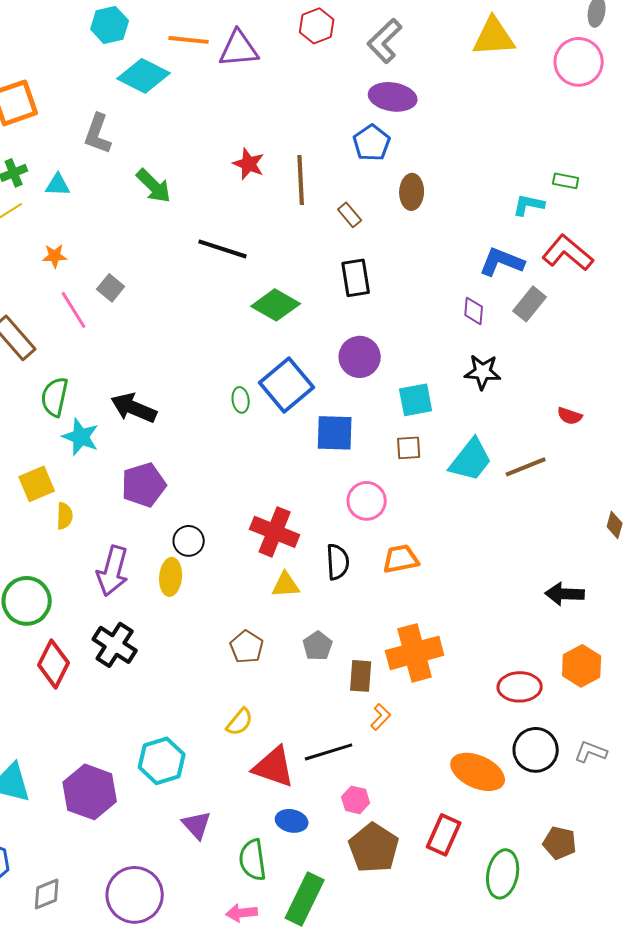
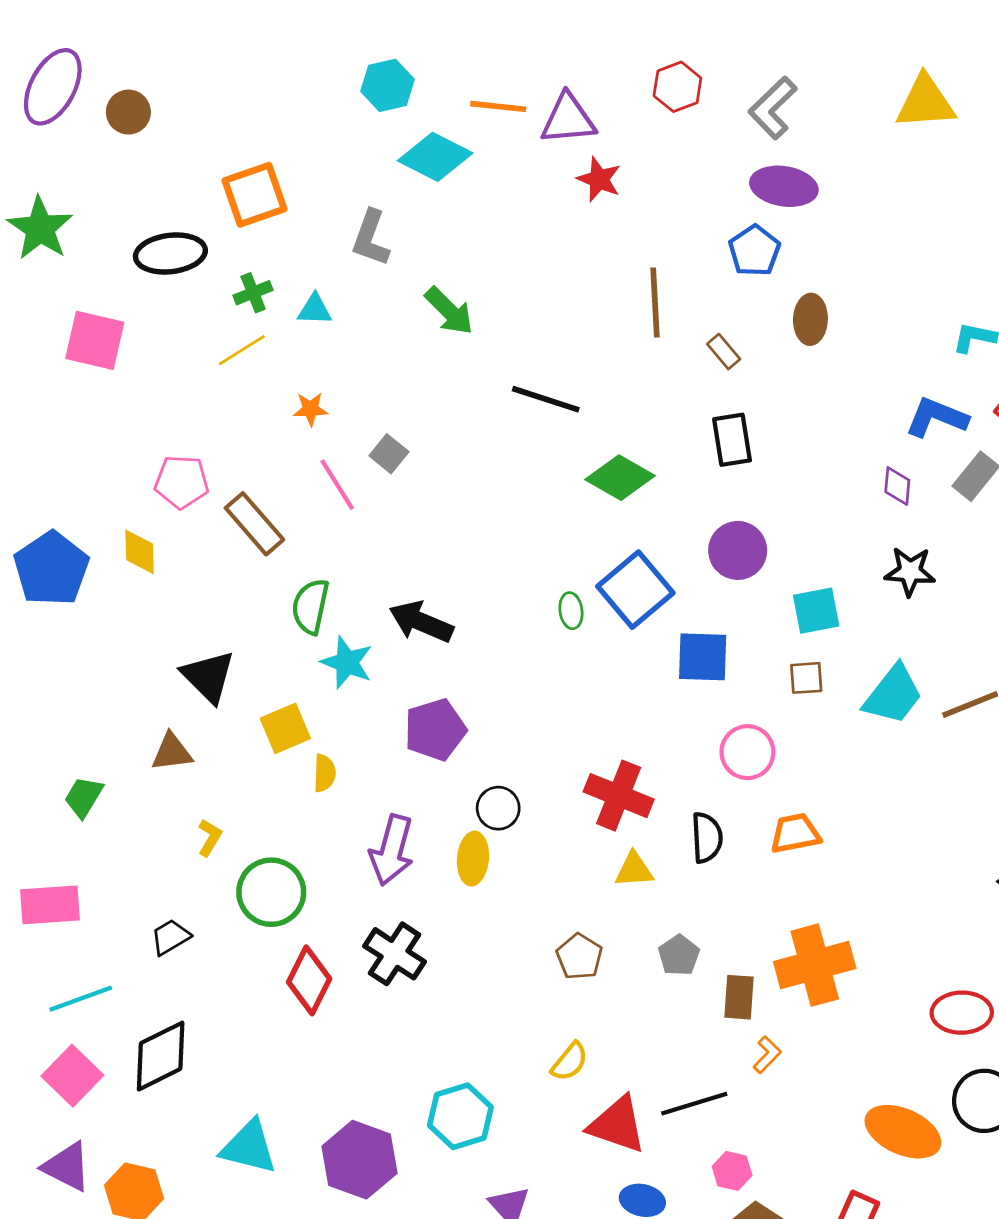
red star: (249, 164) -> (599, 179), moved

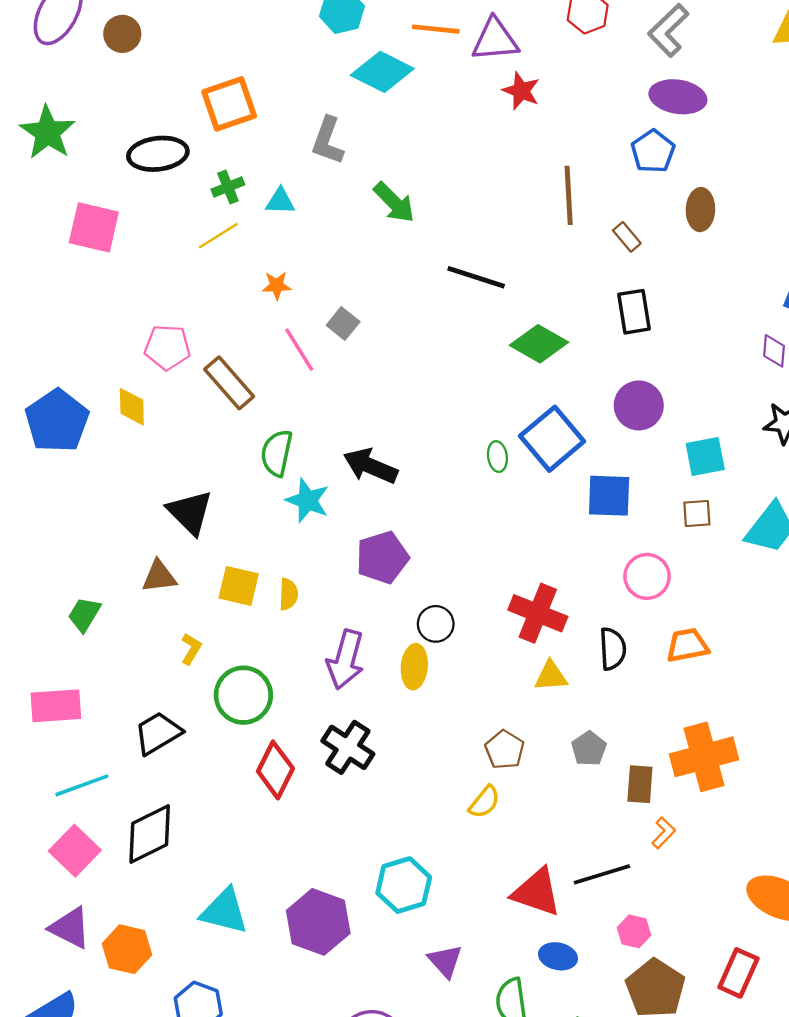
yellow square: (285, 728) -> (239, 586), moved, turned 36
black trapezoid: (170, 937) -> (158, 733), size x1.4
yellow semicircle: (570, 1062) -> (484, 802), moved

